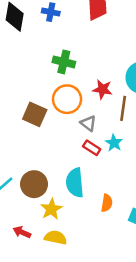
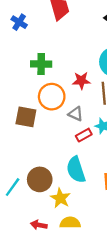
blue cross: (51, 12) -> (19, 22), turned 35
red rectangle: (92, 148) -> (84, 135), turned -49

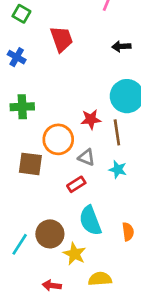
green cross: (41, 64) -> (22, 107), moved
red rectangle: (84, 135) -> (76, 184), moved
yellow semicircle: (70, 223) -> (100, 279), moved

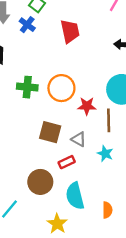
blue cross: (17, 57) -> (27, 25), moved
orange circle: (58, 139) -> (61, 88), moved
brown square: (30, 164) -> (50, 132), moved
brown circle: (50, 234) -> (40, 182), moved

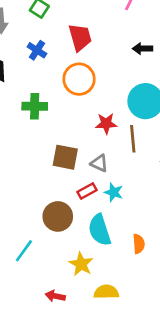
blue cross: (27, 25) -> (37, 50), moved
orange circle: (61, 88) -> (79, 79), moved
cyan star: (105, 154) -> (114, 192), moved

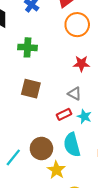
orange circle: (79, 79) -> (77, 25), moved
brown square: (65, 157) -> (31, 89), moved
brown circle: (58, 216) -> (41, 149), moved

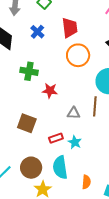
red star: (81, 64) -> (50, 91), moved
brown square: (31, 89) -> (27, 123), moved
gray triangle: (75, 94) -> (74, 113), moved, turned -32

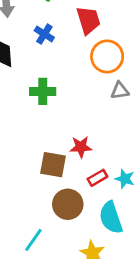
red star: (50, 91) -> (81, 147), moved
gray triangle: (74, 113) -> (120, 91), moved
brown circle: (31, 168) -> (68, 204), moved

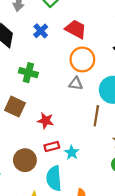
red trapezoid: (88, 20) -> (76, 29), turned -60
gray triangle: (120, 91) -> (76, 84), moved
brown square: (53, 165) -> (15, 107), moved

